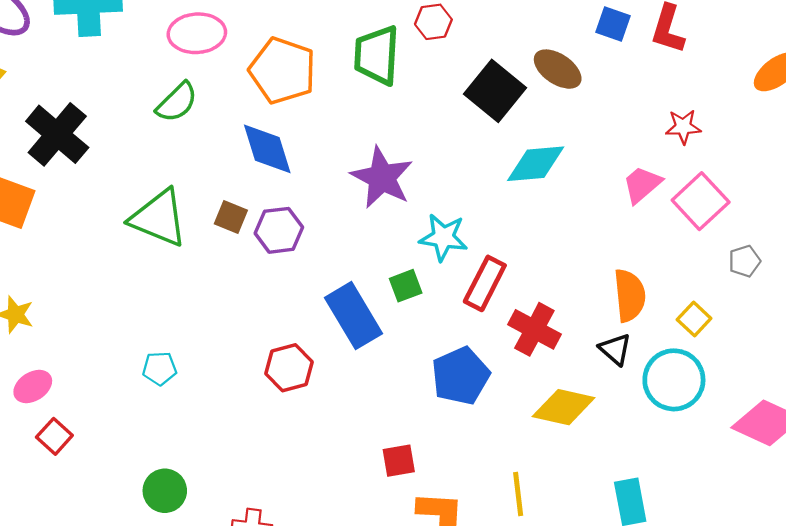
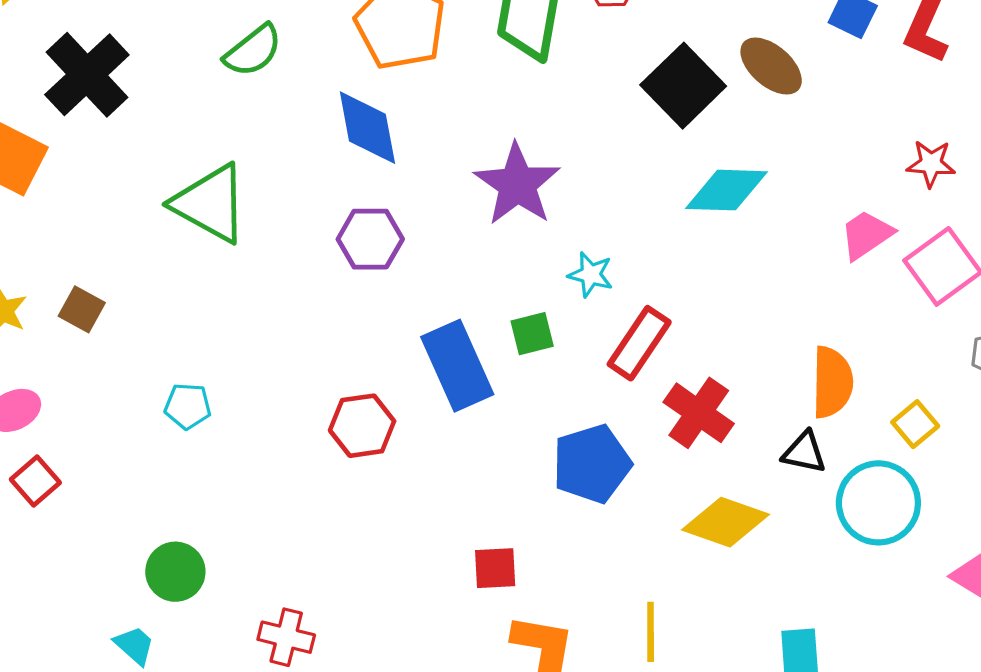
brown square: (231, 217) -> (82, 309), moved
cyan star: (443, 237) -> (591, 275), size x0.7
black triangle: (615, 349) -> (804, 452), turned -36

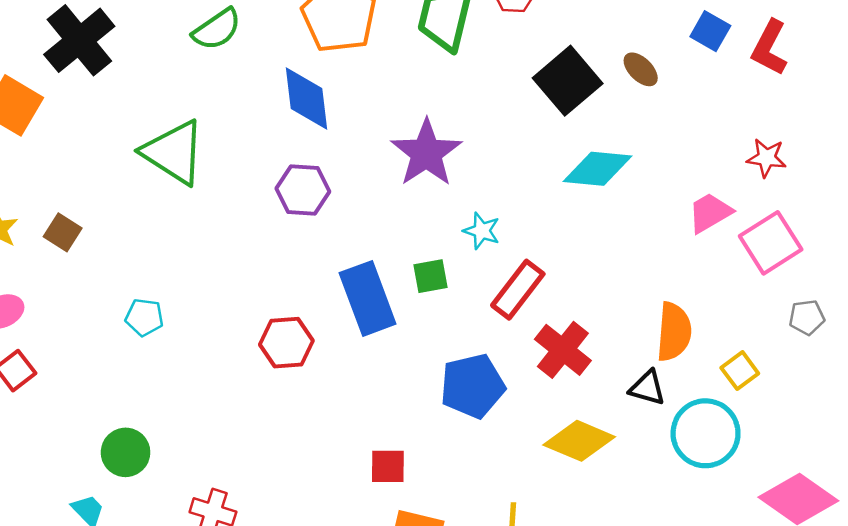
brown ellipse: (771, 66) -> (641, 69), size x0.7

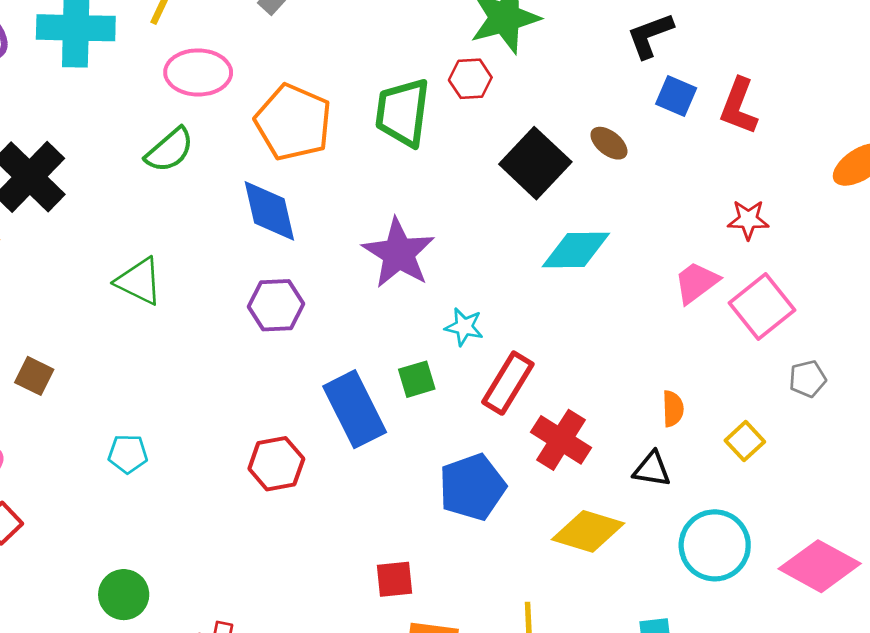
green triangle: (174, 152) -> (139, 281), size x0.7
orange semicircle: (674, 332) -> (673, 409), size x0.6
cyan circle: (706, 433) -> (715, 545), moved

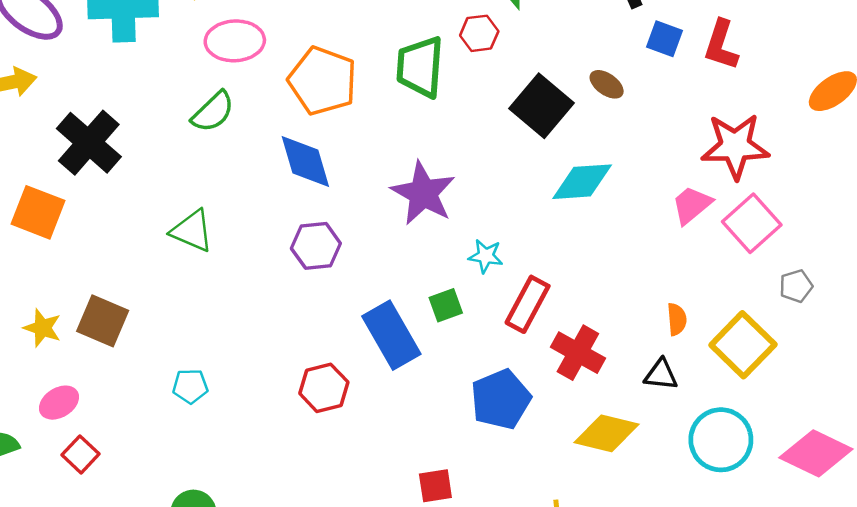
red star: (748, 220) -> (735, 146), size x1.8
brown square: (34, 376) -> (103, 321), size x1.5
yellow square: (745, 441) -> (743, 345), size x1.8

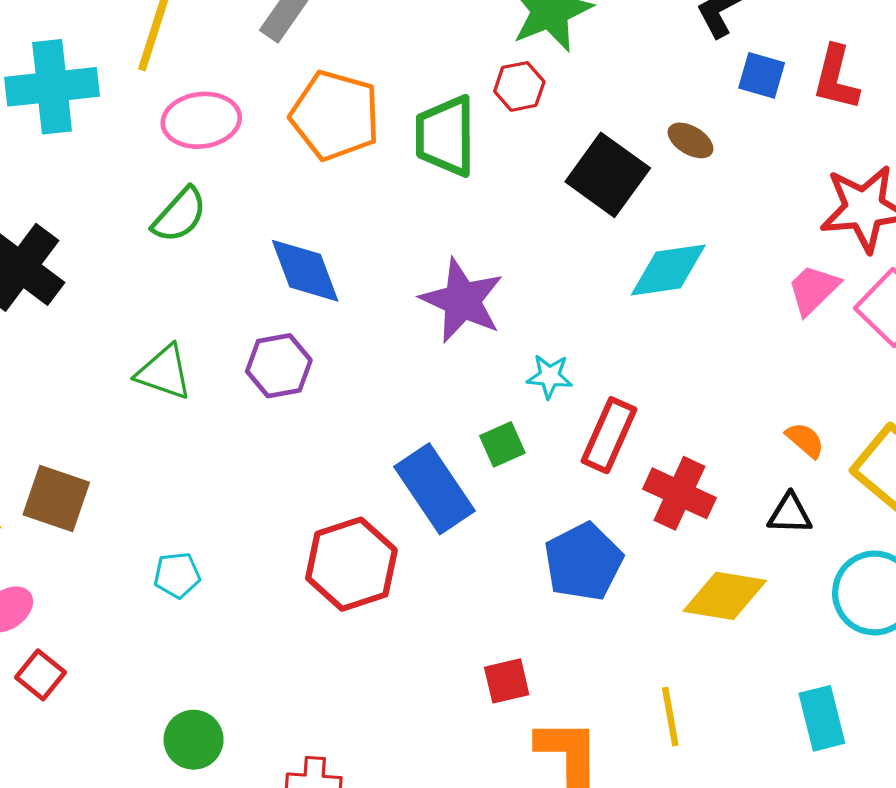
orange pentagon: (323, 81) -> (335, 115), moved
purple hexagon: (316, 246) -> (279, 366), moved
orange semicircle: (677, 319) -> (805, 440), turned -40
red hexagon: (324, 388) -> (351, 564), size x1.4

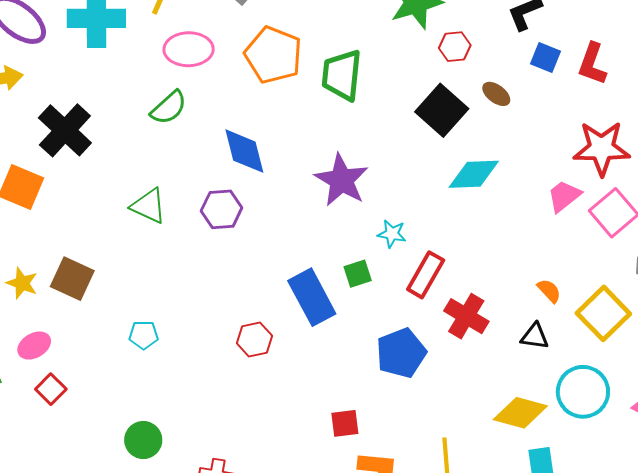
red hexagon: (519, 86) -> (455, 47), moved
red hexagon: (351, 564) -> (254, 339), size x0.6
yellow diamond: (725, 596) -> (520, 413), moved

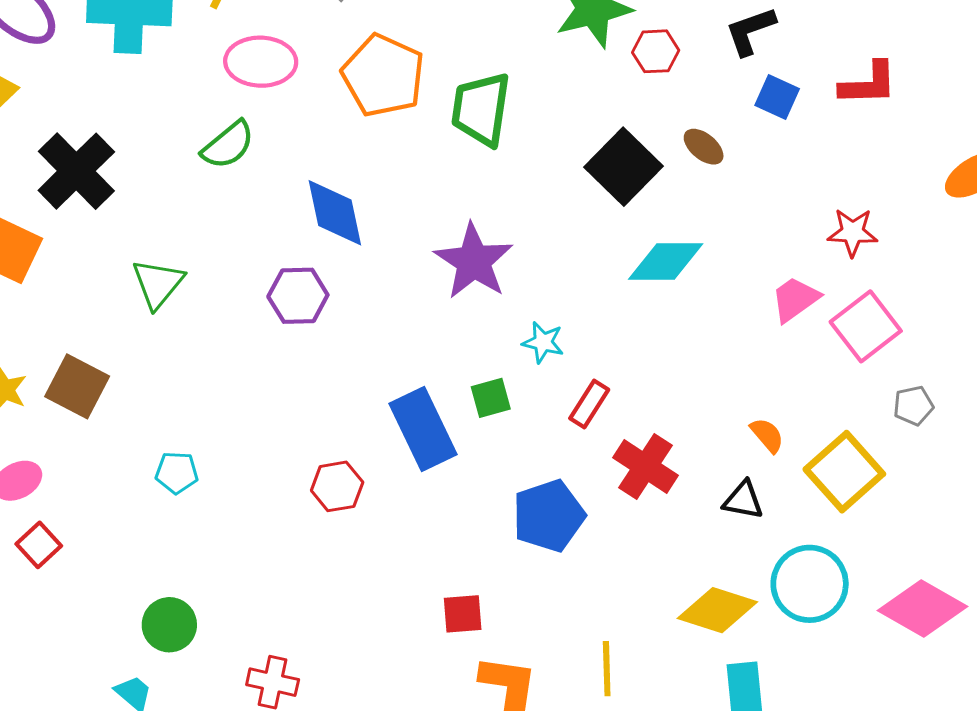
red hexagon: (455, 47) -> (656, 51), moved
red L-shape: (592, 64) -> (868, 84), moved, turned -114
red star: (602, 148) -> (853, 232), size x0.6
green triangle: (149, 206) -> (158, 284), moved, turned 42
red rectangle: (426, 275) -> (589, 404), size x0.7

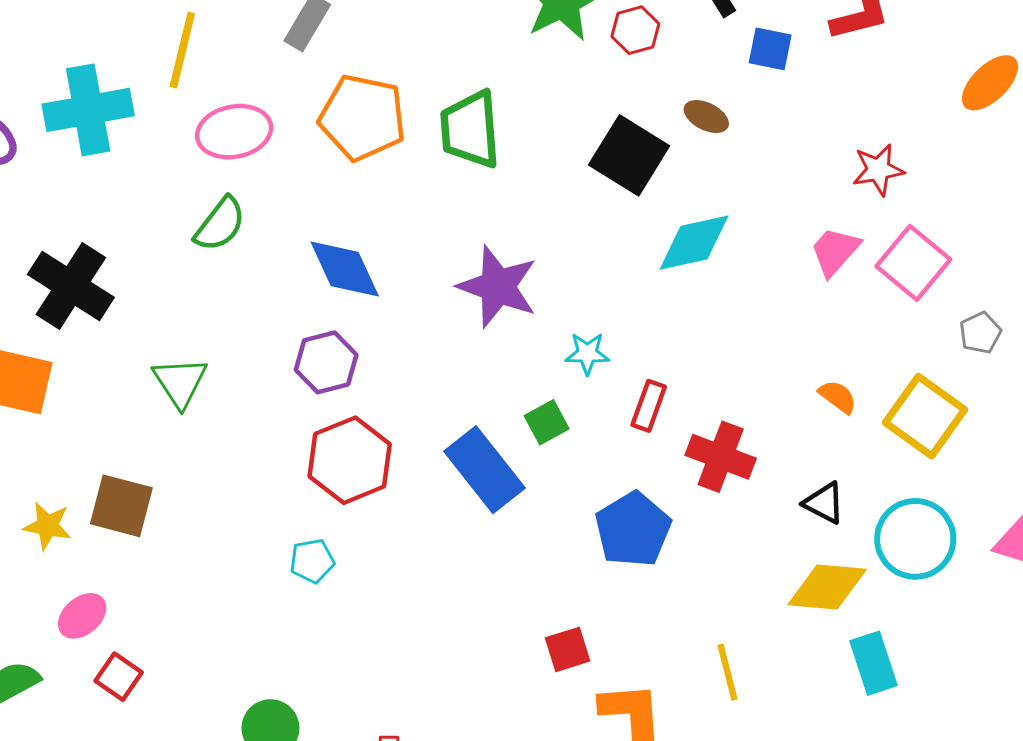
cyan pentagon: (177, 473) -> (312, 561), moved
red hexagon: (337, 486) -> (350, 460), moved, size x1.6
black triangle: (743, 500) -> (824, 503), moved, turned 30

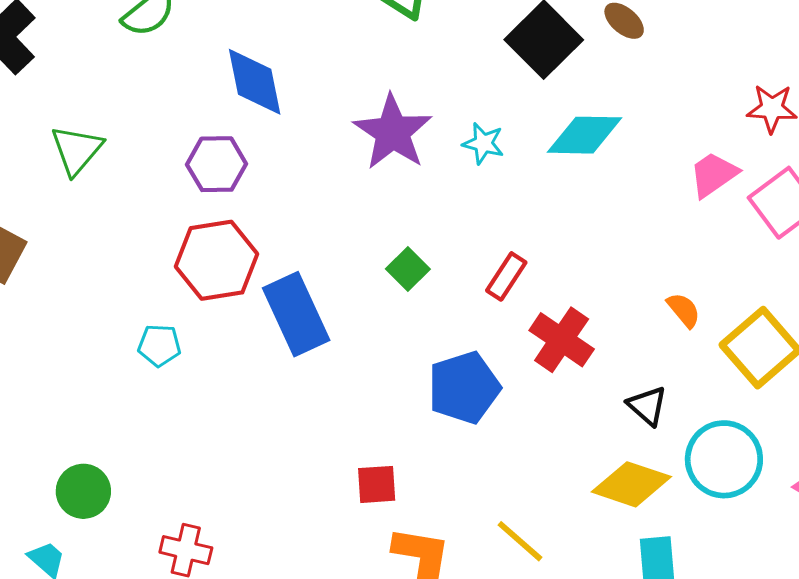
cyan star: (587, 353) -> (483, 143), moved
green square: (547, 422) -> (408, 269), turned -30
blue rectangle: (485, 470) -> (296, 314), moved
yellow line: (727, 672) -> (520, 541), turned -48

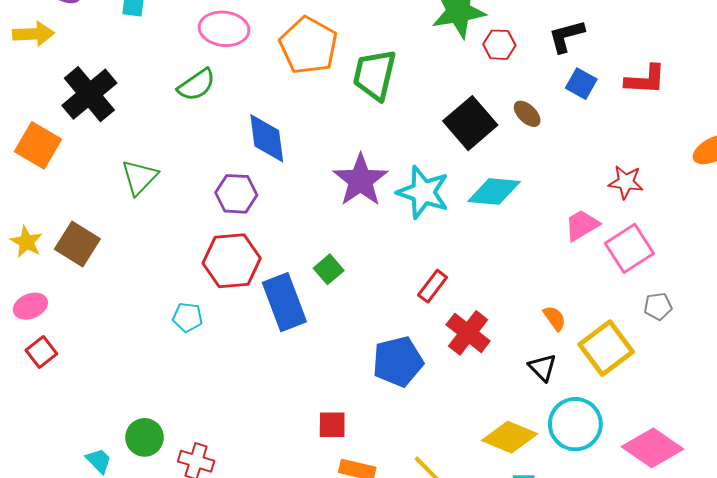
cyan star: (483, 143) -> (423, 192), size x1.8
green square: (408, 269) -> (329, 269), moved
black triangle: (647, 406) -> (542, 368), moved
green circle: (83, 491) -> (145, 437), moved

